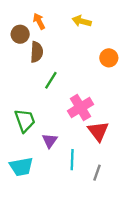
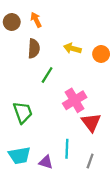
yellow arrow: (82, 21) -> (72, 48), moved
brown circle: (20, 34) -> (12, 22), moved
purple triangle: (50, 141) -> (46, 162), moved, turned -48

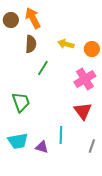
orange arrow: (36, 20) -> (33, 18), size x1.5
pink cross: (75, 100) -> (85, 79), moved
gray line: (90, 161) -> (92, 146), moved

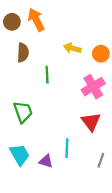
brown semicircle: (31, 44) -> (23, 53), moved
green line: (43, 68) -> (47, 75), turned -35
cyan trapezoid: (18, 141) -> (20, 155), turned -110

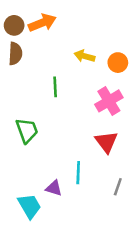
orange arrow: (36, 20) -> (42, 23), turned 95
brown semicircle: (23, 53) -> (15, 54), moved
cyan trapezoid: (20, 155) -> (29, 206), moved

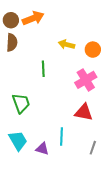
red triangle: (106, 142) -> (84, 112), turned -42
cyan trapezoid: (29, 206) -> (18, 141), moved

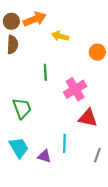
yellow arrow: (67, 44) -> (60, 36), moved
pink cross: (86, 80) -> (75, 89), moved

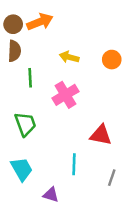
yellow arrow: (60, 36) -> (69, 57), moved
green line: (45, 72) -> (30, 78), moved
pink cross: (75, 89) -> (65, 95), moved
purple triangle: (44, 156) -> (51, 195), moved

